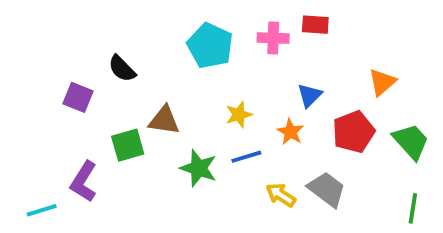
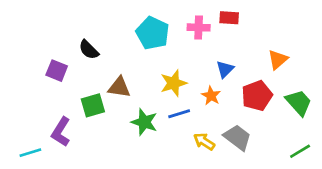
yellow star: (239, 115) -> (174, 83), size x1.4
green line: (413, 208) -> (300, 151), turned 50

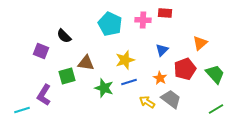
orange star: (211, 96) -> (160, 78), moved

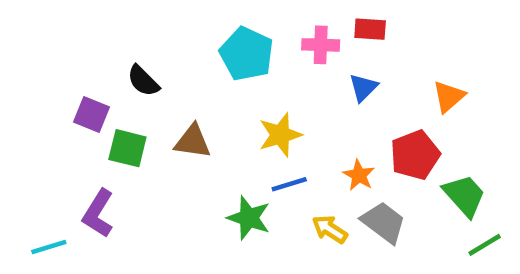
blue triangle: (162, 50) -> (363, 88), moved
green trapezoid: (215, 74) -> (464, 195), moved
green square: (67, 76) -> (127, 148), moved, turned 30
green star: (104, 88) -> (249, 218), moved

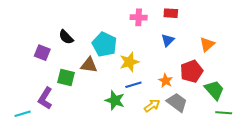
pink cross: (321, 45) -> (139, 17), moved
cyan pentagon: (247, 54) -> (104, 44), moved
green square: (127, 148) -> (66, 78), moved
yellow arrow: (330, 229) -> (152, 106), turned 112
green line: (485, 245) -> (224, 113), turned 35

